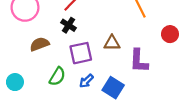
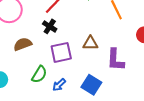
blue arrow: (86, 81) -> (59, 85), moved

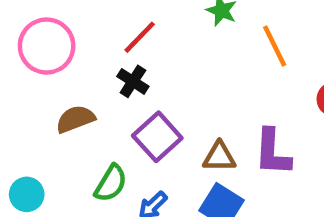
brown triangle: (90, 43) -> (219, 157), moved
purple square: (61, 52) -> (157, 137), turned -30

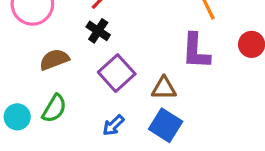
purple L-shape: (272, 152) -> (196, 51), moved
green semicircle: (111, 183) -> (54, 108), moved

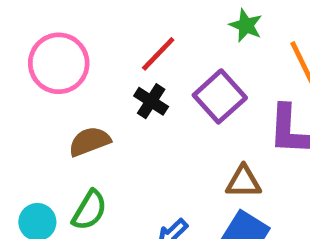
purple square: (117, 73) -> (220, 96), moved

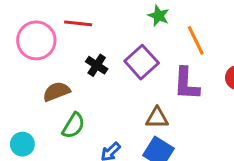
red line: (158, 54) -> (78, 23), moved, turned 52
green semicircle: (90, 210) -> (73, 126), moved

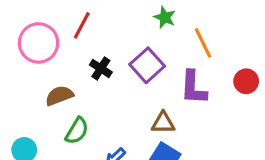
red line: (78, 23) -> (82, 25), turned -68

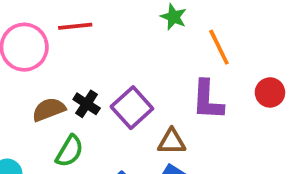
red line: (82, 25) -> (75, 26), turned 56
purple square: (147, 65) -> (132, 108), moved
black cross: (101, 68) -> (87, 104), moved

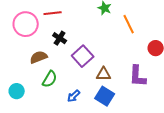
purple L-shape: (208, 100) -> (138, 76), moved
black cross: (87, 104) -> (60, 38), moved

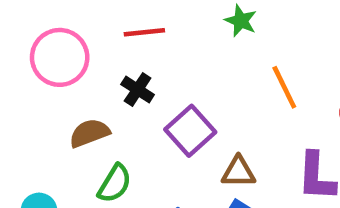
red line: (53, 13) -> (144, 32), moved
orange line: (129, 24) -> (284, 87), moved

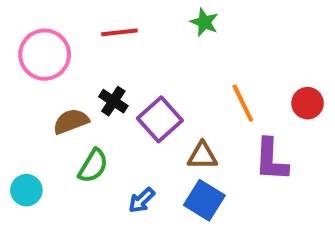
orange line: (284, 87) -> (243, 103), moved
black cross: (138, 90) -> (113, 101), moved

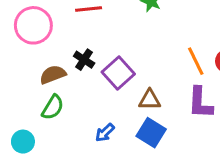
orange line: (243, 103) -> (196, 61), moved
green semicircle: (93, 166) -> (53, 107), moved
cyan circle: (26, 190) -> (23, 142), moved

